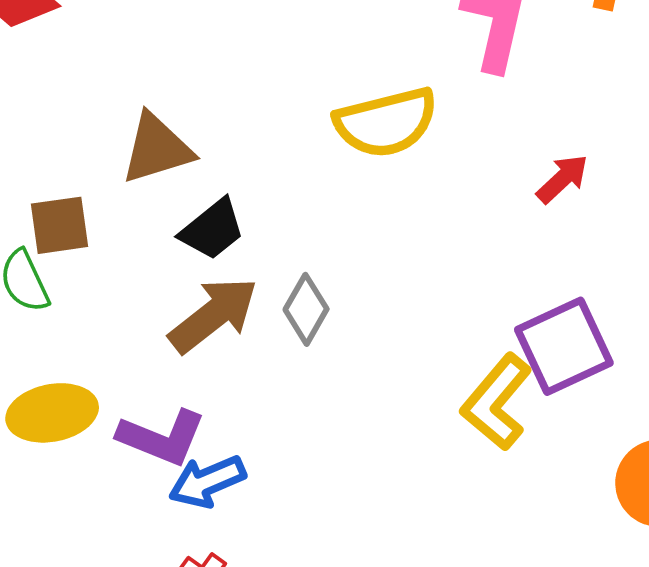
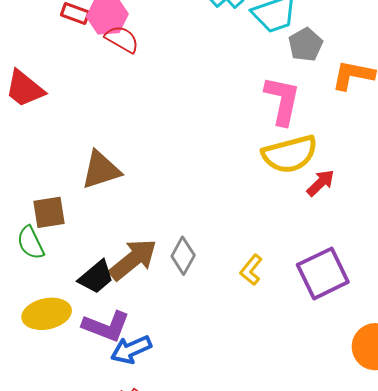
yellow semicircle: (386, 122) -> (290, 154), moved
black trapezoid: (212, 229) -> (96, 277), moved
yellow L-shape: (497, 402) -> (251, 270), moved, size x0.6

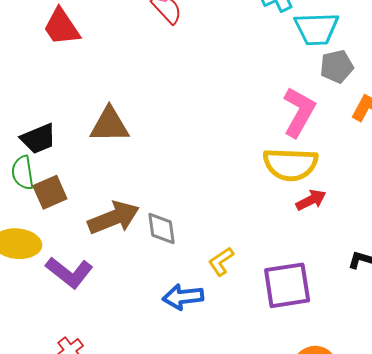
brown square: (49, 212) -> (50, 192), moved, turned -32
gray diamond: (183, 256) -> (162, 229), turned -54
black trapezoid: (96, 277) -> (38, 139), moved
blue arrow: (131, 350) -> (183, 297), moved

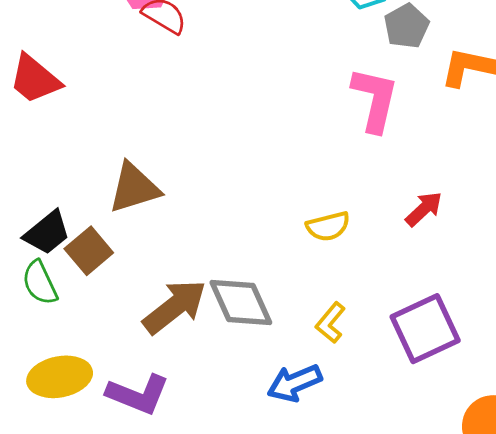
yellow semicircle: (290, 164) -> (328, 226), moved, size x0.6
brown square: (50, 192) -> (89, 251), moved
gray diamond: (162, 229) -> (241, 303), size x1.4

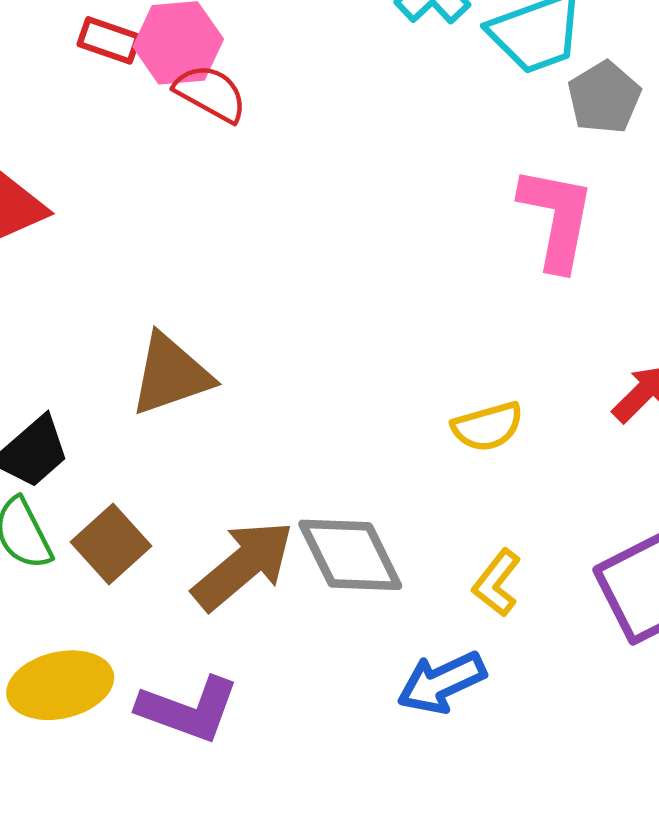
brown square: (89, 251) -> (111, 544), moved

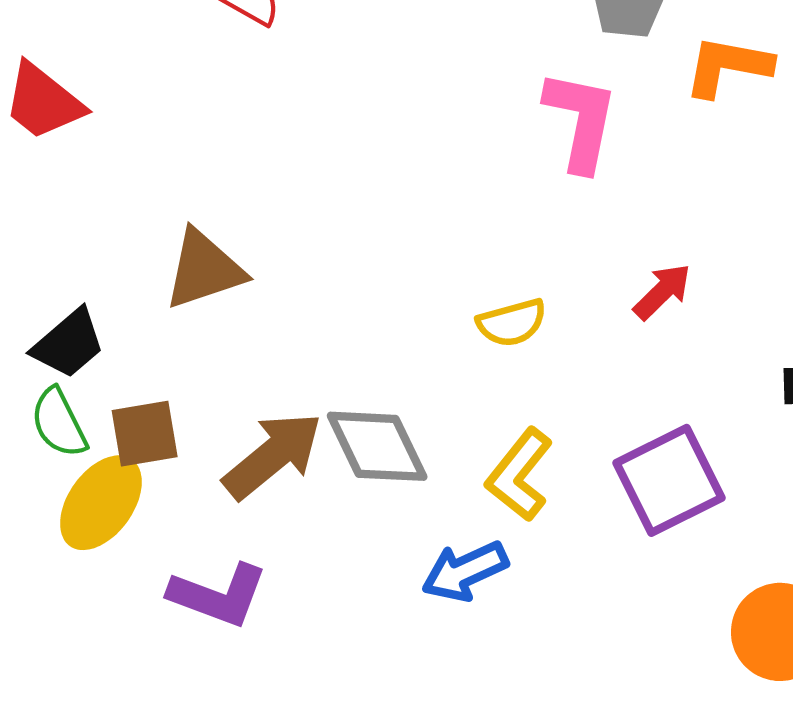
brown square: (111, 544) -> (145, 434), turned 32
yellow L-shape: (497, 583) -> (519, 475), size x1.4
yellow ellipse: (60, 685) -> (101, 503), moved, turned -42

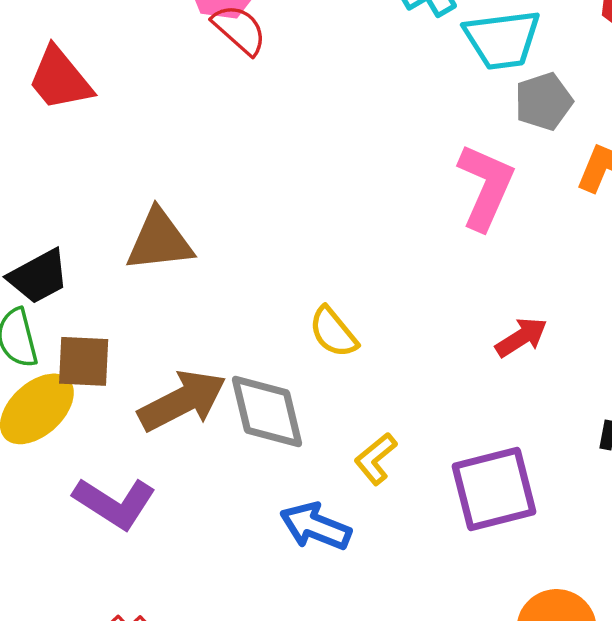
yellow semicircle: (512, 323) -> (333, 332), moved, turned 54
yellow L-shape: (519, 475) -> (376, 459), size x0.7
blue arrow: (465, 571) -> (315, 526), turned 34

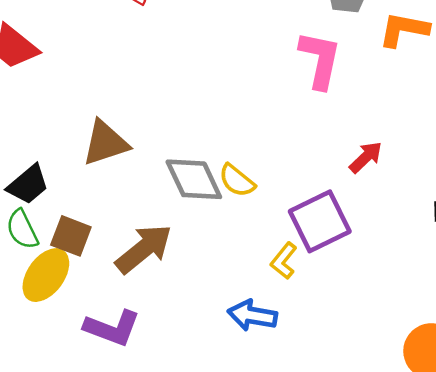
brown square: (84, 361) -> (71, 236), turned 30
gray diamond: (267, 412) -> (194, 179), moved
purple square: (494, 489) -> (320, 221), moved

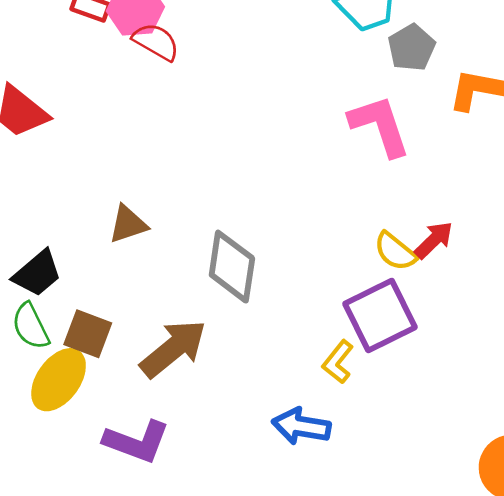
pink L-shape: (320, 60) -> (380, 126), turned -30
brown triangle: (105, 143) -> (128, 224), size x0.7
gray diamond: (194, 179) -> (232, 267), turned 34
yellow semicircle: (237, 181) -> (395, 251), moved

